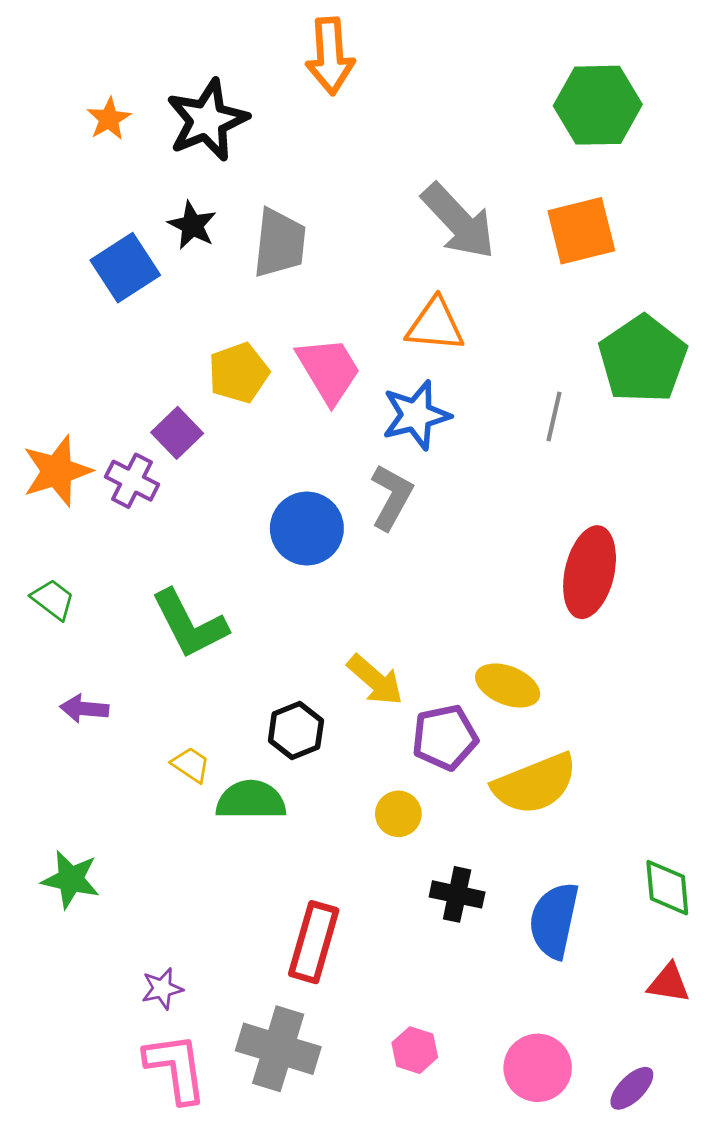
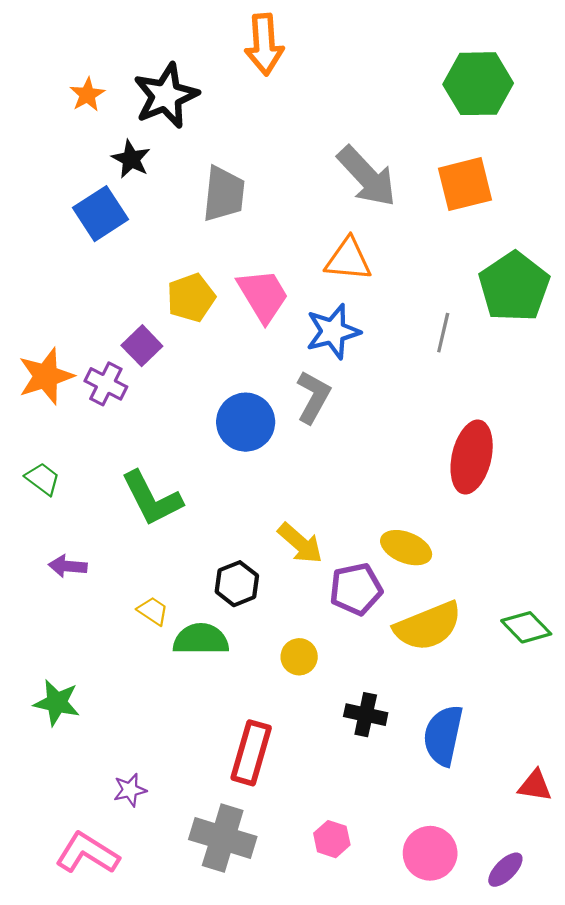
black star: (192, 225) -> (131, 159), moved
yellow circle: (398, 814) -> (299, 657), moved
green diamond: (667, 888) -> (526, 627), moved, turned -39
pink L-shape: (176, 1068) -> (87, 853), moved, turned -50

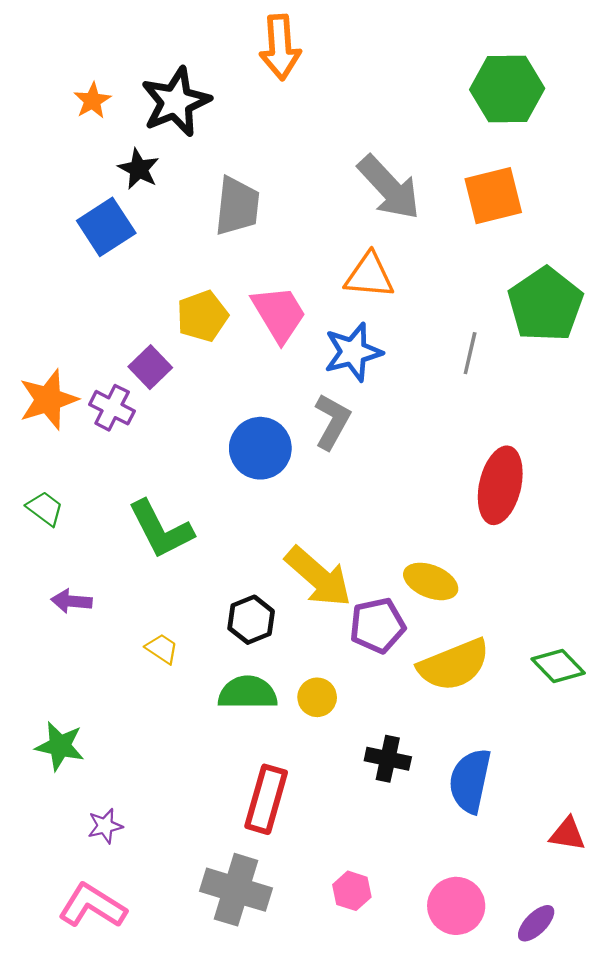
yellow arrow: (300, 543) -> (318, 577), size x1.4
green semicircle: (201, 639) -> (248, 693), moved
purple star: (130, 790) -> (105, 826), moved

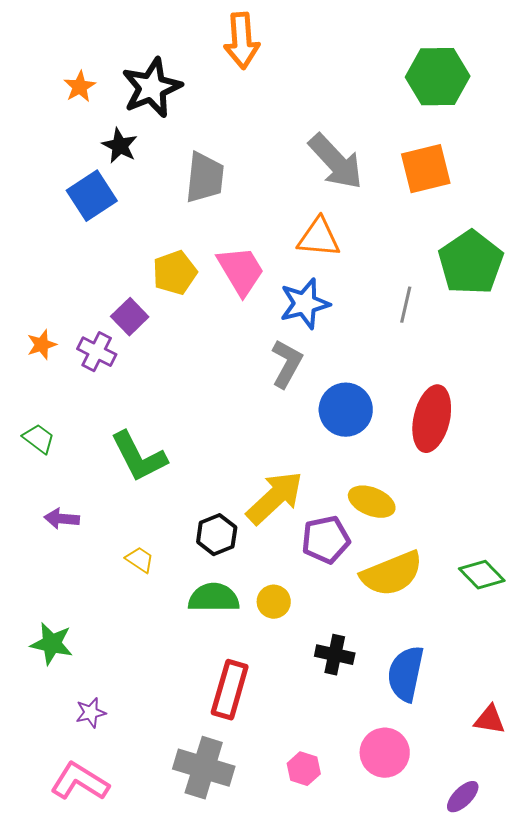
orange star: (48, 400) -> (42, 345), size x0.6
blue circle: (260, 448) -> (346, 410), moved
yellow arrow: (318, 577) -> (275, 498), turned -84
pink circle: (456, 906) -> (385, 753), moved

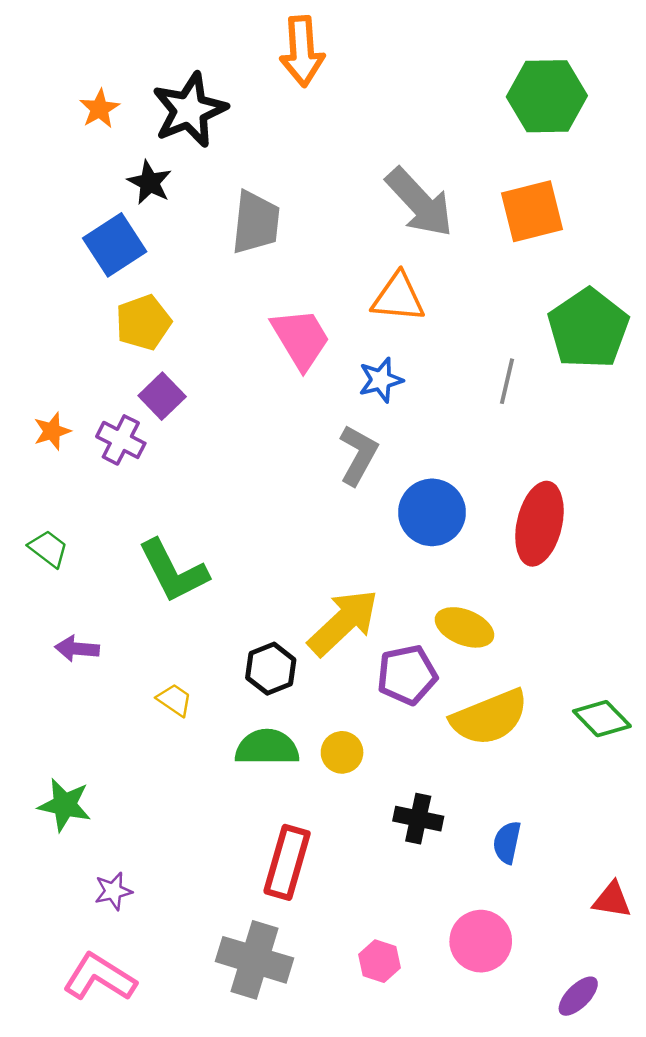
yellow pentagon: (175, 273) -> (143, 322), moved
blue star: (305, 304) -> (381, 380), size x0.7
blue semicircle: (406, 674) -> (507, 842), size x0.6

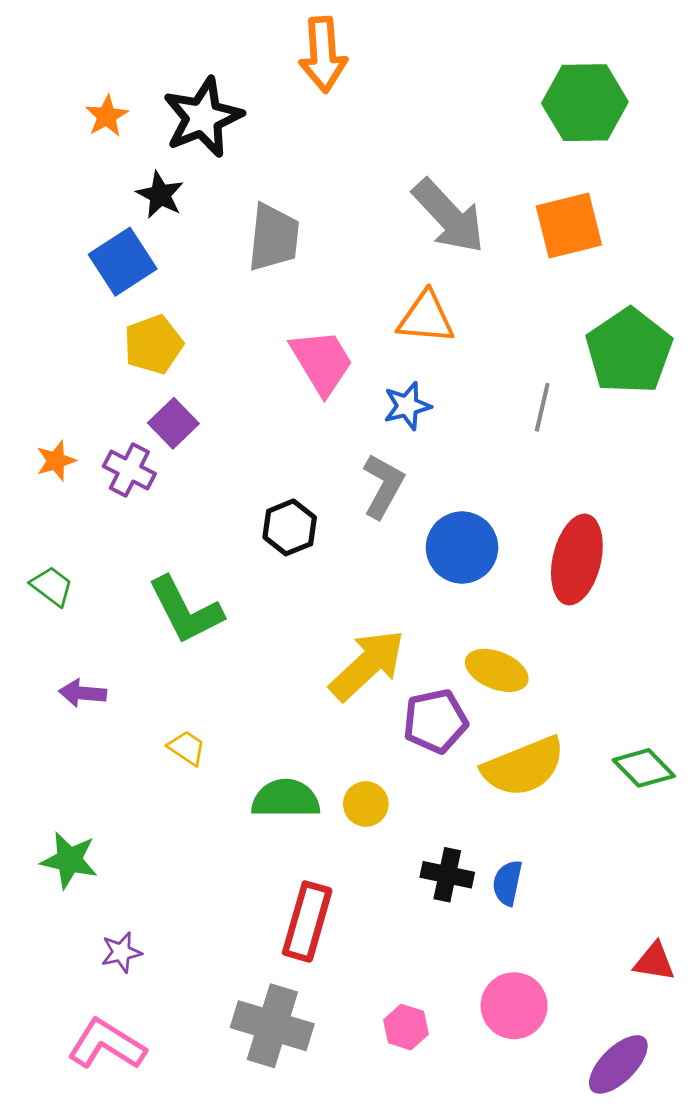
black hexagon: (271, 669) -> (290, 527), moved
blue semicircle: (507, 842) -> (507, 883), moved
purple ellipse: (578, 996) -> (618, 1064), size x1.4

